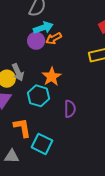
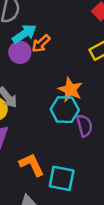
orange star: (52, 77) -> (70, 90), moved
cyan hexagon: (38, 96) -> (65, 110), moved

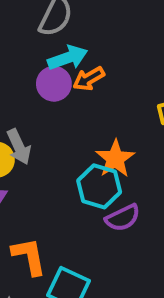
purple semicircle: (84, 126) -> (123, 218), turned 65

